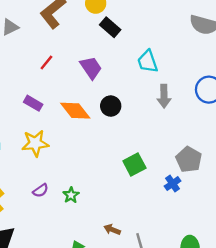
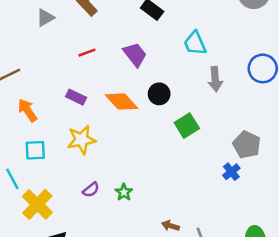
red line: (46, 62) -> (87, 53), turned 35
green square: (134, 165) -> (187, 126), moved

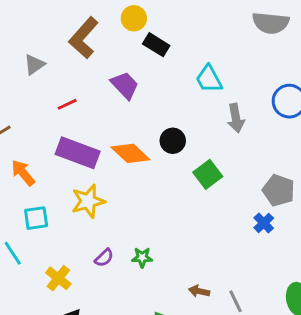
red line: (87, 53) -> (67, 104), moved
purple trapezoid: (135, 54) -> (125, 85), moved
purple rectangle: (76, 97) -> (78, 153), size x1.8
green star: (124, 192) -> (142, 257), turned -30
yellow cross: (37, 204) -> (58, 278), moved, size x0.7

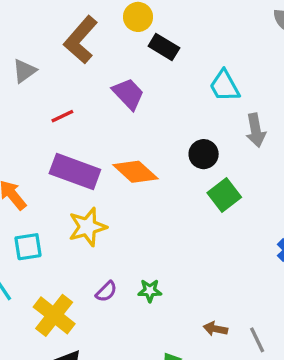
black circle: (173, 141) -> (204, 154), moved
yellow cross: (58, 278) -> (54, 315), size x1.4

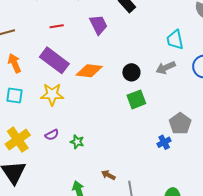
cyan trapezoid: (225, 86) -> (175, 40), moved
gray arrow: (256, 130) -> (166, 68), turned 60
orange diamond: (135, 172) -> (89, 71), turned -52

